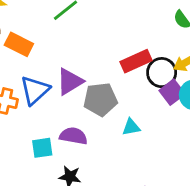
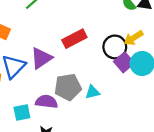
red rectangle: (136, 61) -> (74, 39), moved
gray pentagon: (100, 99) -> (68, 87), moved

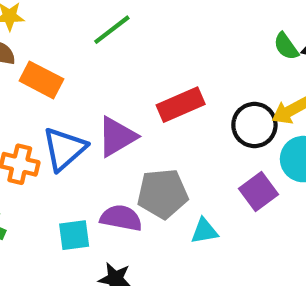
purple square: (124, 62) -> (258, 191), moved
cyan triangle: (93, 92) -> (204, 231), moved

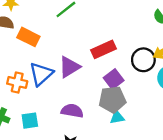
purple square: (258, 191) -> (114, 79), moved
gray pentagon: (163, 194) -> (112, 100), moved
cyan square: (74, 235) -> (30, 121), moved

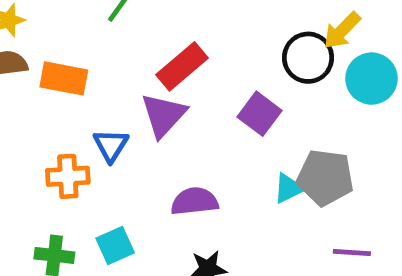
red rectangle: (103, 49) -> (182, 66), moved
blue triangle: (41, 74) -> (111, 145), size x0.7
gray pentagon: (112, 100) -> (325, 177), moved, turned 30

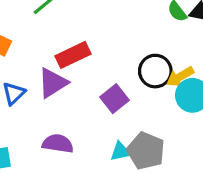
yellow arrow: (342, 30) -> (180, 77), moved

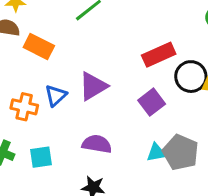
red rectangle: (73, 55) -> (159, 55), moved

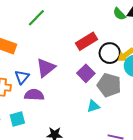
purple semicircle: (97, 144) -> (34, 95), moved
gray pentagon: (180, 152) -> (109, 85), moved

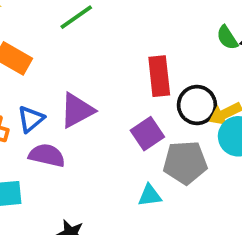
red rectangle: (87, 41) -> (159, 76), turned -75
gray pentagon: (109, 85) -> (185, 163), turned -30

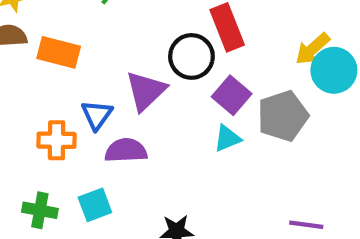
black circle: (197, 105) -> (191, 56), moved
cyan triangle: (150, 195) -> (227, 138), moved

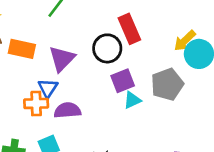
purple triangle: (146, 91) -> (62, 59), moved
purple square: (232, 95) -> (123, 81), moved, turned 30
orange cross: (57, 140) -> (36, 103), moved

